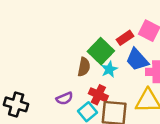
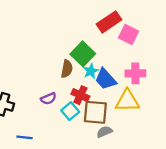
red rectangle: (125, 38) -> (109, 22), moved, size x1.5
blue trapezoid: (137, 60) -> (106, 79), moved

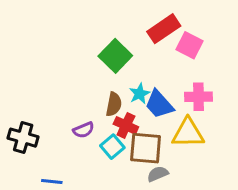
green square: (83, 54) -> (115, 56), moved
brown semicircle: (67, 69) -> (114, 104), moved

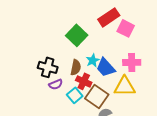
black cross: (23, 138) -> (48, 67), moved
brown square: (146, 148) -> (97, 96), turned 30

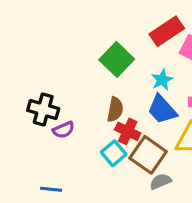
cyan star: (93, 60) -> (162, 80), moved
black cross: (48, 67) -> (43, 109), moved
purple semicircle: (56, 84) -> (64, 130), moved

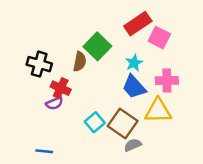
black cross: (43, 109) -> (39, 64), moved
brown semicircle: (115, 109) -> (80, 62), moved
red cross: (128, 131) -> (61, 88), moved

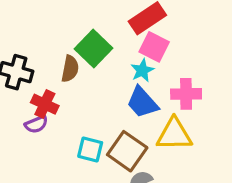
pink square: (159, 38) -> (154, 47), moved
cyan square: (95, 122) -> (90, 149), turned -36

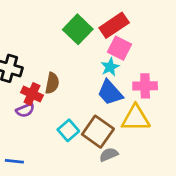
green square: (94, 49) -> (78, 29), moved
brown semicircle: (70, 69) -> (52, 83), moved
cyan square: (90, 149) -> (68, 130), turned 35

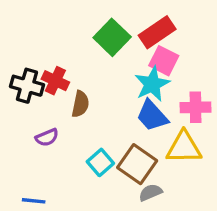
cyan star: (110, 67) -> (152, 84), size x1.5
red cross: (32, 94) -> (55, 81), moved

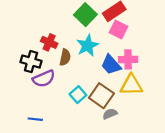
cyan star: (152, 84) -> (88, 46), moved
black cross: (27, 86) -> (31, 62), moved
pink cross: (196, 107) -> (128, 59), moved
purple semicircle: (47, 137) -> (44, 79), size x1.5

